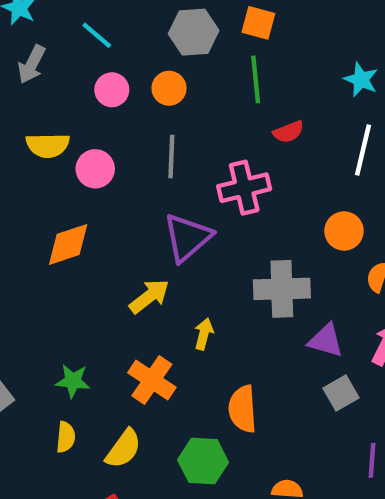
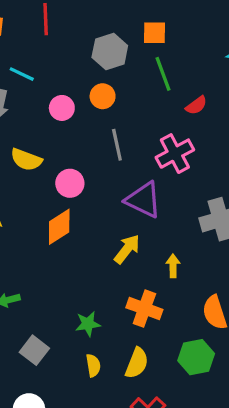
cyan line: (97, 35) -> (22, 74), moved
yellow semicircle: (48, 145) -> (26, 160), turned 36
pink circle: (95, 169) -> (70, 183), moved
purple triangle: (187, 238) -> (143, 200), turned -39

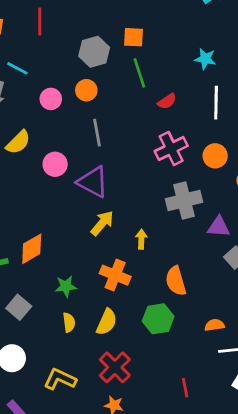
pink cross: (175, 154) -> (171, 149), moved
yellow semicircle: (26, 160) -> (18, 142), turned -68
purple triangle: (143, 200) -> (93, 182), moved
orange diamond: (59, 227) -> (32, 249), moved

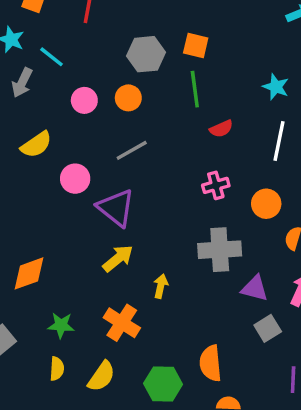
gray line: (97, 133) -> (132, 150), turned 60
pink cross: (171, 149) -> (216, 185), size x0.7
orange semicircle: (176, 281) -> (210, 363), moved

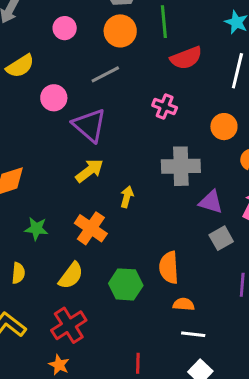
orange circle: (128, 98) -> (120, 31), moved, size x1.4
red semicircle: (221, 129) -> (186, 58), size x1.5
pink cross: (216, 185) -> (165, 107), moved, turned 35
yellow semicircle: (57, 369) -> (18, 273), moved

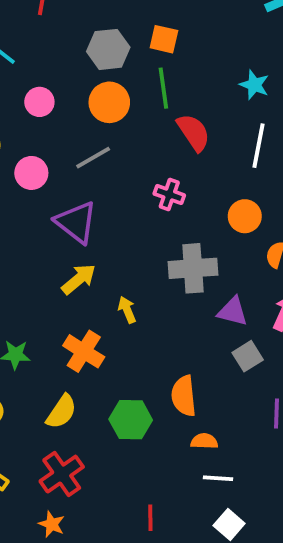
red semicircle: (186, 58) -> (194, 132), turned -100
pink circle: (54, 98) -> (31, 173), moved
yellow arrow: (127, 197) -> (127, 310), turned -35

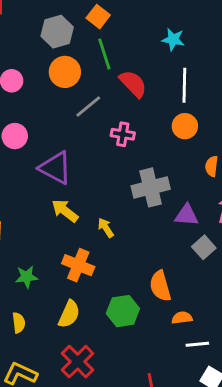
orange square: (164, 39) -> (98, 17), turned 35
gray line: (93, 158) -> (88, 106), moved
orange circle: (245, 216) -> (185, 126), moved
yellow arrow: (79, 279) -> (65, 211), turned -92

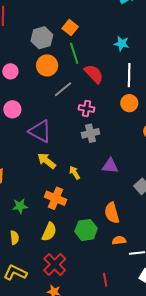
gray cross: (151, 187) -> (91, 133), moved, size x0.7
purple triangle: (186, 215) -> (110, 166), moved
orange semicircle: (182, 318) -> (119, 240), moved

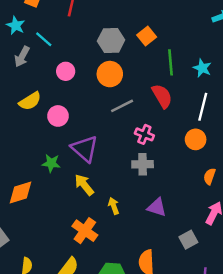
green line: (74, 53) -> (171, 62), moved
green star: (20, 206) -> (51, 163), moved

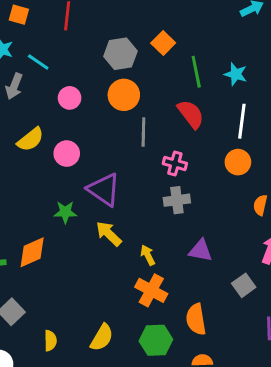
gray line: (122, 106) -> (143, 132), turned -55
orange cross: (85, 231) -> (151, 290), moved

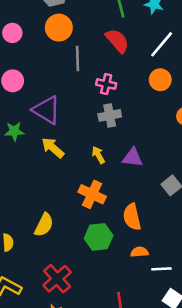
white line: (242, 121) -> (162, 44), turned 36
yellow arrow: (148, 255) -> (98, 155), moved
yellow semicircle: (102, 338) -> (44, 225), moved

